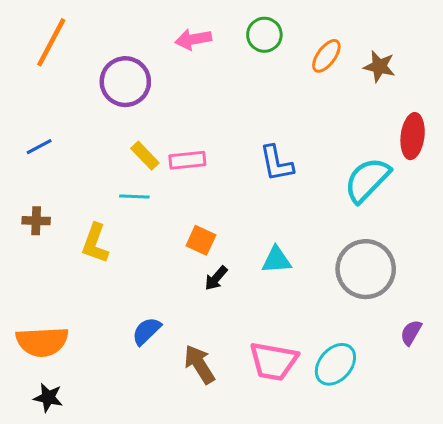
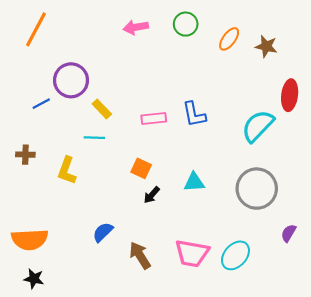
purple circle: (125, 82) -> (71, 80), moved
blue line: (39, 147) -> (41, 104), moved
pink rectangle: (187, 160) -> (154, 119), moved

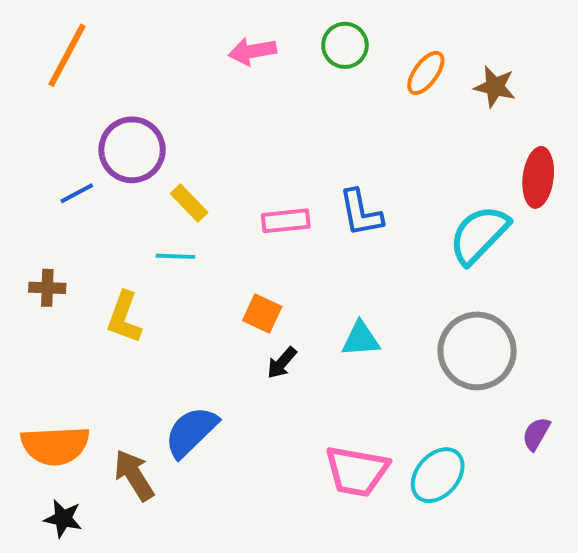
blue semicircle: (103, 232) -> (191, 432), size x1.4
brown arrow: (140, 255) -> (134, 475), moved

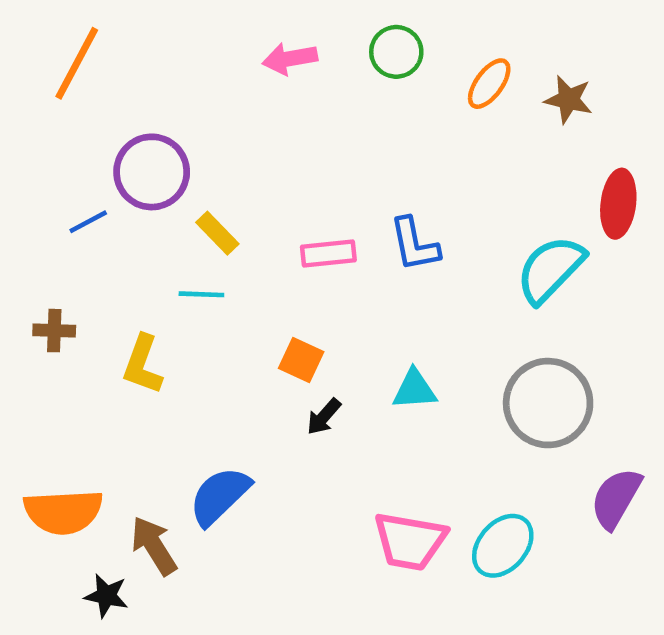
purple semicircle: (536, 434) -> (616, 498), size x1.6
black star: (63, 519) -> (106, 596), moved

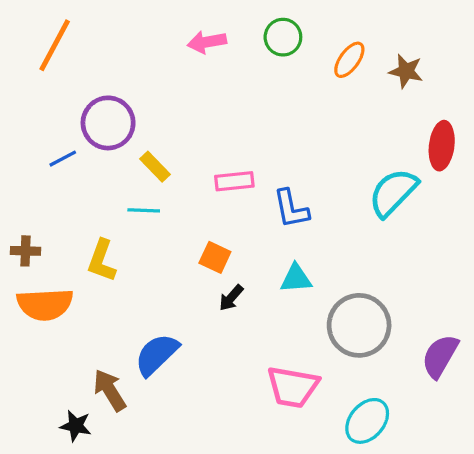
blue L-shape: (414, 244) -> (291, 209), moved
brown cross: (54, 331) -> (25, 251), moved
gray circle: (548, 403) -> (359, 325), moved
orange semicircle: (63, 512) -> (45, 304), moved
cyan ellipse: (503, 546) -> (367, 421), moved

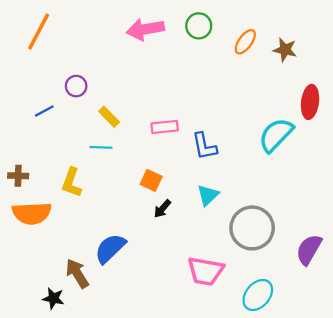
pink arrow: (207, 42) -> (145, 29), size x1.4
purple circle: (108, 123) -> (76, 86), size x0.6
cyan triangle: (296, 278) -> (208, 195), turned -40

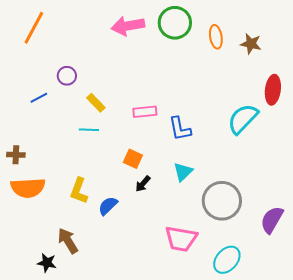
green circle: (199, 26) -> (175, 23), size x1.4
orange ellipse: (245, 42) -> (216, 37), turned -45
yellow L-shape: (72, 183) -> (79, 191), moved
blue semicircle: (110, 248) -> (108, 206), moved, size x0.7

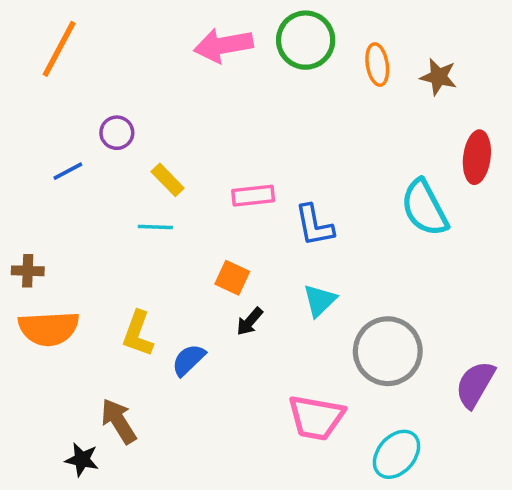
cyan semicircle: (243, 119) -> (424, 208), turned -72

